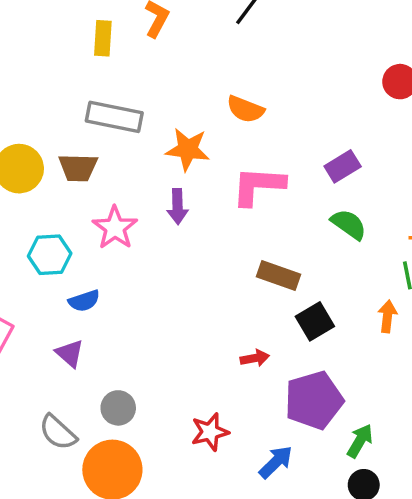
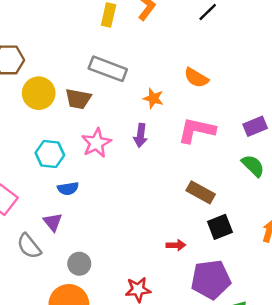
orange star: (188, 149) -> (153, 98), size x0.7
gray semicircle: (58, 432) -> (29, 246), moved

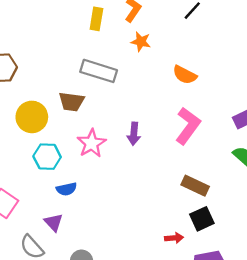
yellow circle: (39, 93) -> (32, 117), moved
orange star: (153, 98) -> (141, 42), moved
pink L-shape: (197, 130) -> (188, 126), turned 117
black square: (220, 227) -> (202, 219), moved

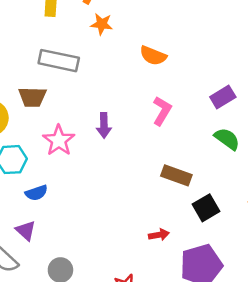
pink L-shape: (188, 126) -> (162, 111), size x0.7
black square: (202, 219) -> (206, 208), moved

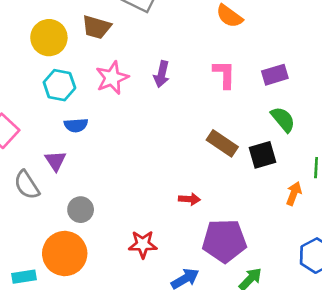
purple rectangle: (223, 97) -> (275, 75), moved
pink L-shape: (162, 111) -> (224, 74), turned -44
black square: (206, 208) -> (263, 155), moved

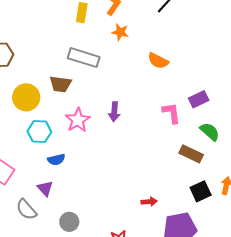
pink L-shape: (224, 74) -> (171, 113), moved
brown rectangle: (222, 143) -> (191, 154), moved
black square: (263, 155) -> (201, 191), moved

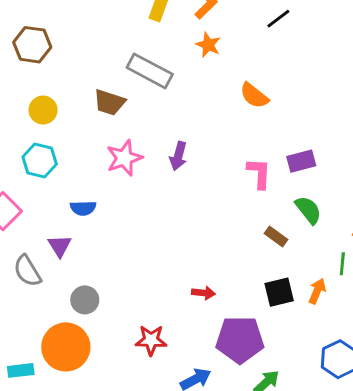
yellow circle: (26, 97) -> (43, 110), moved, size x0.7
cyan hexagon: (39, 132) -> (40, 160), moved
brown rectangle: (191, 154) -> (276, 236), size x0.7

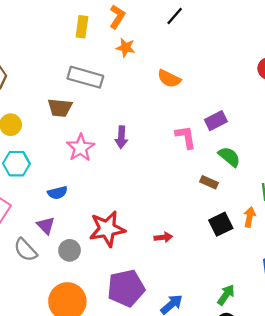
gray circle: (85, 300) -> (70, 250), moved
red star: (151, 340) -> (107, 229), moved, size x1.5
purple pentagon: (240, 340) -> (126, 288), moved

